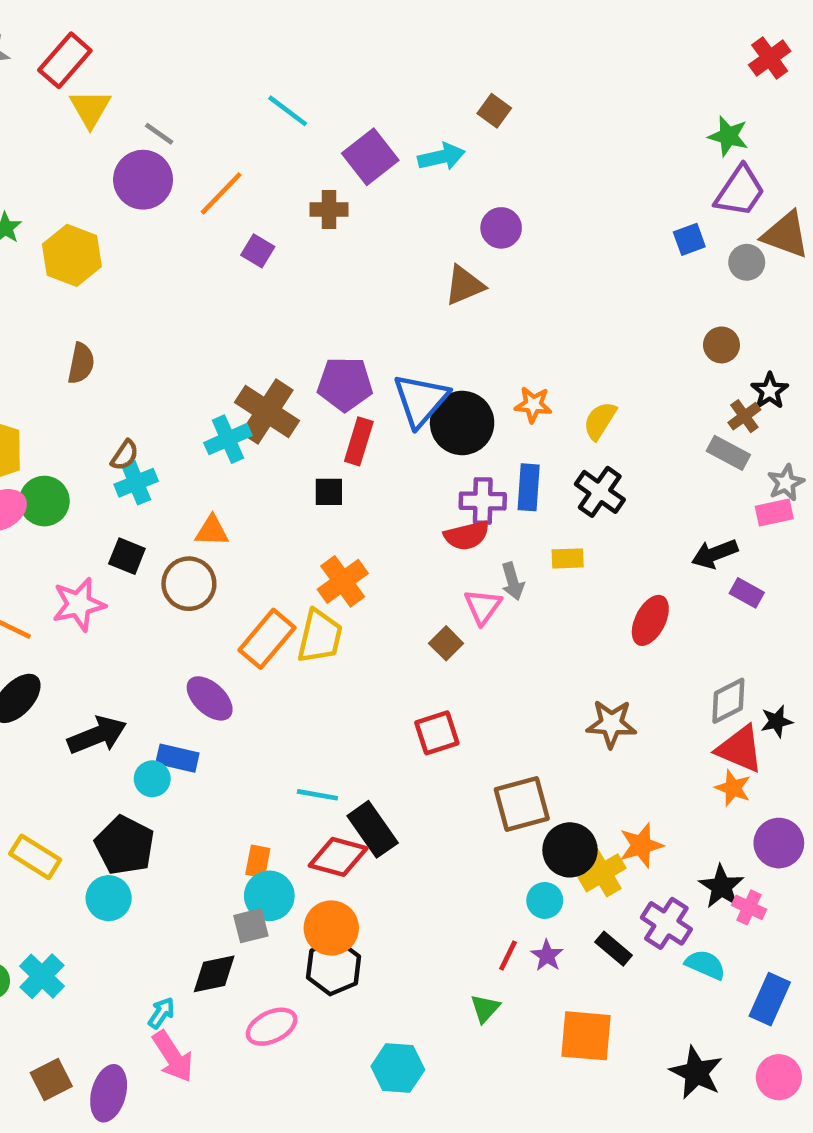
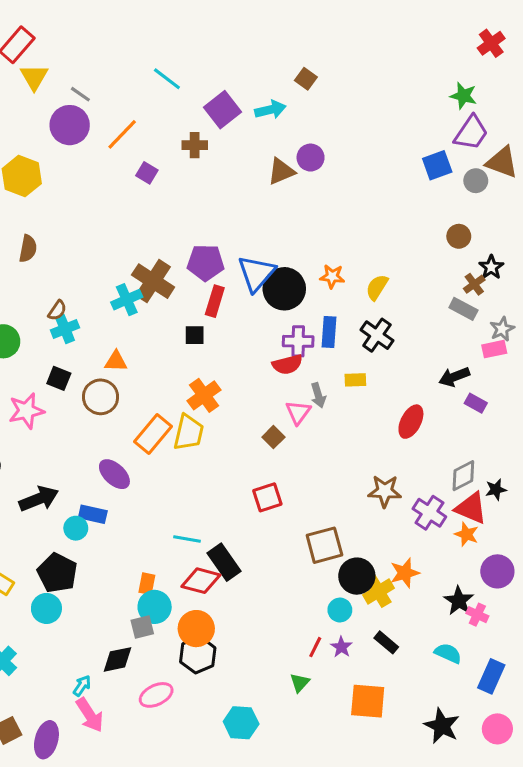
blue square: (689, 239) -> (437, 165), size x1.4
brown triangle: (464, 285) -> (281, 171), moved
purple cross: (666, 923) -> (429, 513), moved

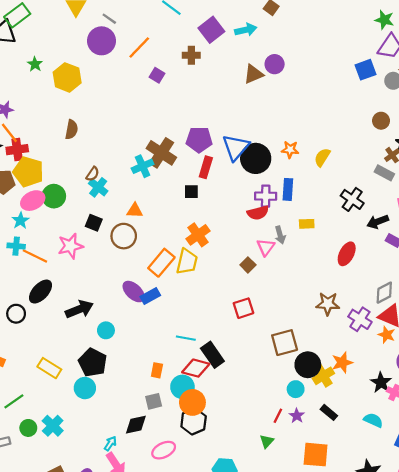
cyan cross: (65, 329) -> (98, 187), turned -30
black cross: (377, 335) -> (352, 199), moved
blue rectangle: (93, 514) -> (150, 296), moved, turned -42
cyan circle: (155, 607) -> (182, 387), moved

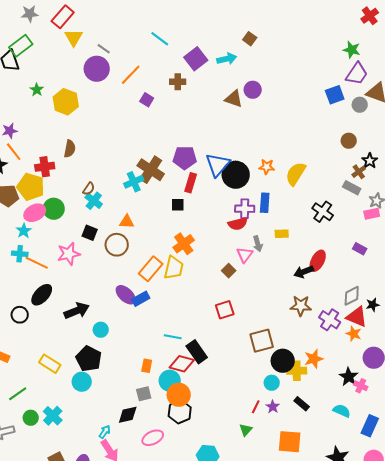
brown triangle: (253, 74) -> (234, 99), turned 42
red cross: (17, 150) -> (45, 167), moved
yellow semicircle: (322, 157) -> (296, 174), size x1.4
black arrow: (378, 222) -> (304, 272), moved
yellow cross: (323, 376) -> (297, 371), turned 30

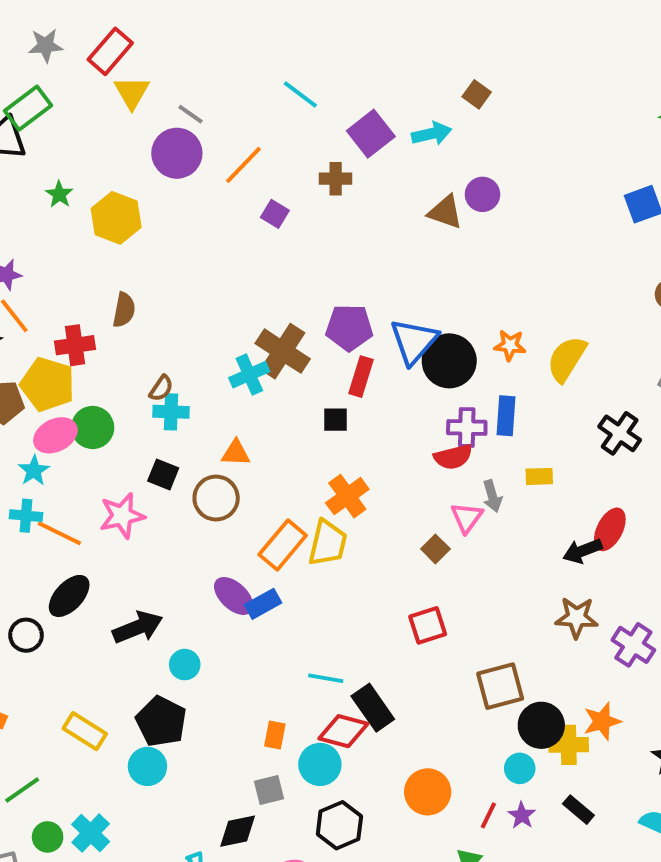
cyan cross: (94, 201) -> (171, 412), turned -36
orange circle: (179, 395) -> (428, 792), moved

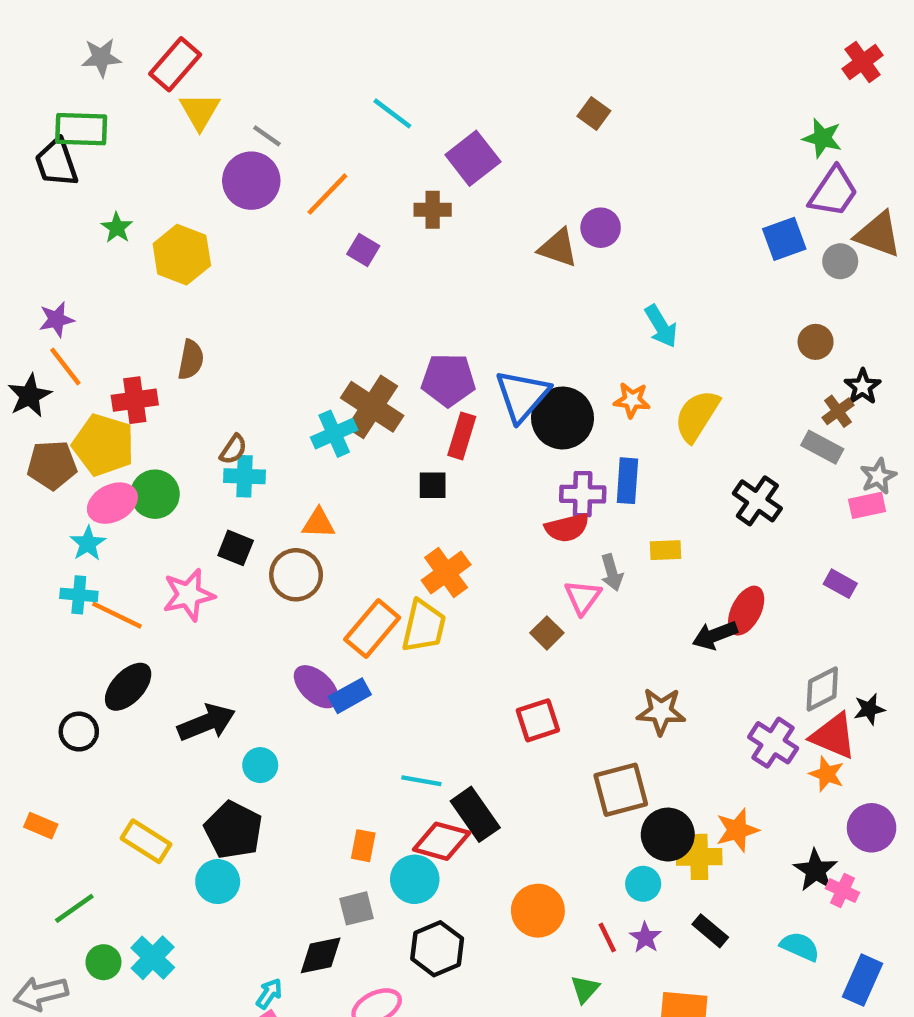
green rectangle: (28, 108) -> (81, 129), turned 39
cyan arrow: (432, 134) -> (661, 326), moved, turned 72
brown star: (577, 618) -> (661, 711), moved
red line: (488, 815) -> (607, 938), turned -52

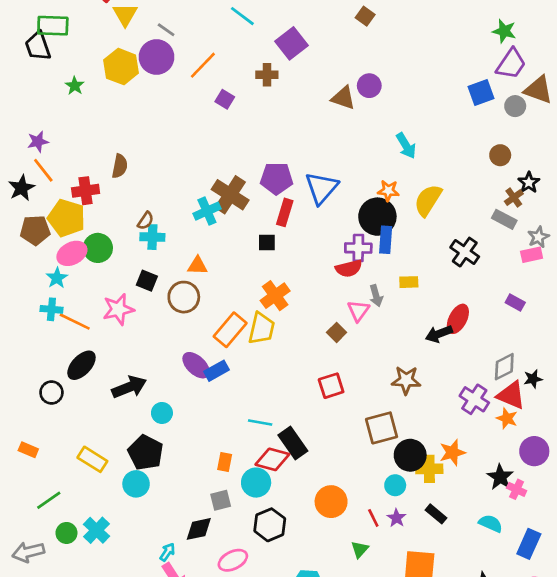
yellow hexagon: (182, 255) -> (121, 67), moved
black circle: (563, 418) -> (377, 217), moved

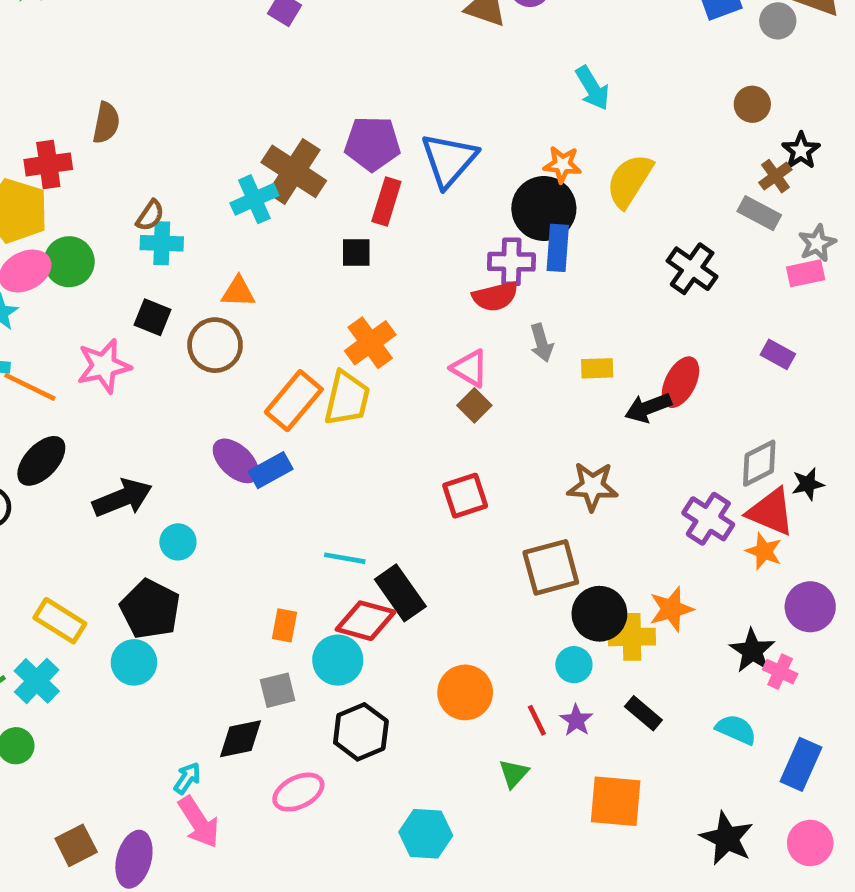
yellow rectangle: (409, 282) -> (597, 368), moved
pink triangle: (358, 311) -> (470, 368), moved, turned -35
cyan cross: (96, 530) -> (37, 681), moved

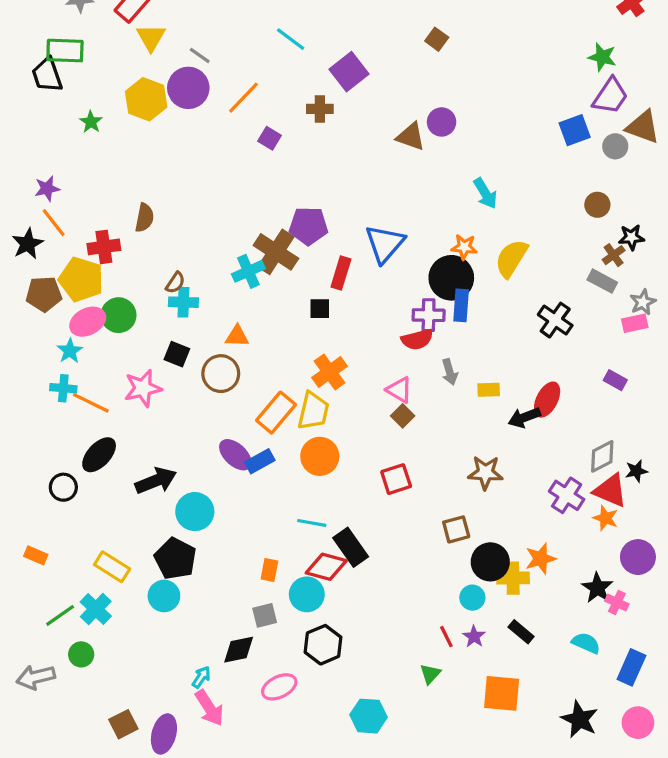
purple pentagon: (372, 144) -> (308, 226), moved
black star: (801, 151) -> (631, 237), turned 30
cyan circle: (178, 542) -> (195, 512), size x1.5
brown square: (551, 567) -> (456, 529), size x0.7
orange circle: (465, 692) -> (320, 456), moved

